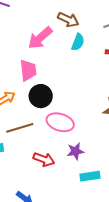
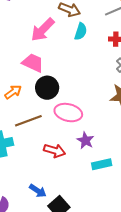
pink trapezoid: (28, 70) -> (33, 63), turned -55
purple star: (75, 151) -> (85, 140), turned -30

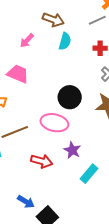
pink arrow: (43, 30) -> (27, 41), size x0.6
black circle: (47, 88) -> (70, 97), moved
cyan rectangle: (102, 164) -> (89, 174), turned -36

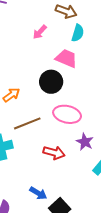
pink trapezoid: (18, 74) -> (66, 58), moved
black circle: (70, 97) -> (51, 82), moved

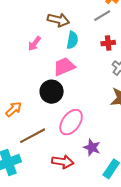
pink trapezoid: (66, 58) -> (64, 67), turned -40
pink ellipse: (67, 114) -> (71, 122), turned -60

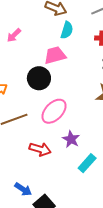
pink arrow: (34, 44) -> (14, 35), moved

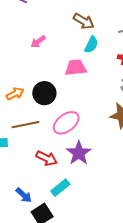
black circle: (39, 78) -> (44, 93), moved
purple star: (71, 139) -> (79, 153), size x1.4
cyan rectangle: (87, 163) -> (60, 188), moved

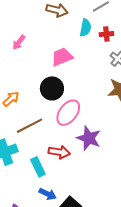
cyan semicircle: (91, 45) -> (85, 28), moved
black circle: (44, 93) -> (52, 88), moved
cyan rectangle: (60, 188) -> (38, 167), moved, turned -60

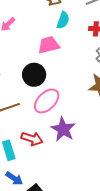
cyan semicircle: (85, 28) -> (63, 20), moved

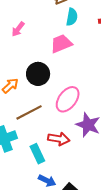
black circle: (34, 75) -> (38, 74), moved

